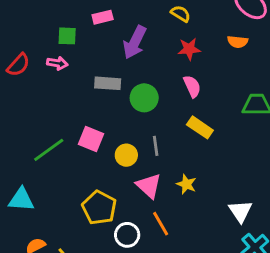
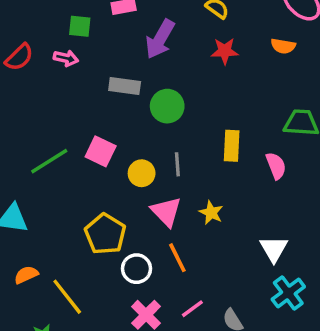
pink semicircle: (192, 86) -> (276, 166), moved
yellow rectangle: (200, 127) -> (232, 146), turned 55

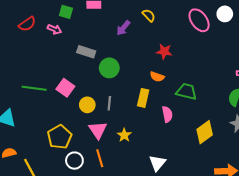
purple arrow: (160, 39) -> (123, 28), moved, size x0.7
orange semicircle: (283, 46) -> (157, 77), moved
red star: (225, 51) -> (164, 52), moved
green line: (49, 161) -> (34, 88), turned 30

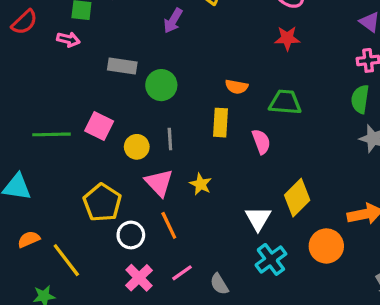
red semicircle: (27, 24) -> (24, 22), moved
red star: (164, 52) -> (287, 38), moved
yellow diamond: (205, 132) -> (297, 198), moved

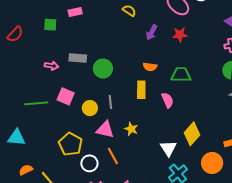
purple arrow: (173, 21) -> (152, 32), moved
pink arrow: (68, 39) -> (51, 66), moved
pink triangle: (159, 183) -> (105, 130), turned -30

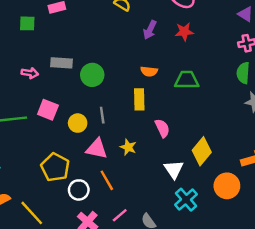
pink semicircle: (167, 100) -> (162, 128), moved

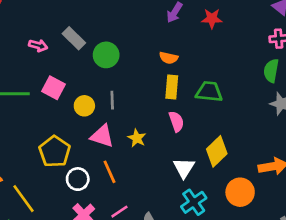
gray rectangle: (61, 63) -> (74, 38), turned 35
green trapezoid: (187, 80) -> (209, 92), moved
yellow rectangle: (139, 99) -> (172, 87), moved

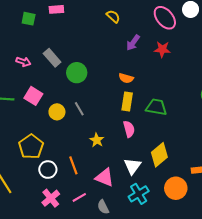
gray line: (112, 100) -> (79, 109), turned -32
pink triangle: (102, 136) -> (105, 177), moved

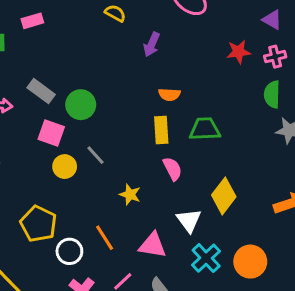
red star: (162, 49) -> (239, 52), moved
orange semicircle: (126, 78) -> (169, 94), moved
pink square: (33, 96) -> (51, 133), moved
orange circle: (176, 188) -> (250, 262), moved

